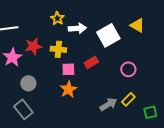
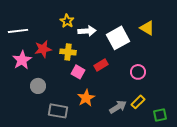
pink square: (68, 69) -> (78, 72), turned 32
orange star: (68, 89) -> (86, 98), moved
gray rectangle: (23, 109) -> (58, 111), moved, turned -42

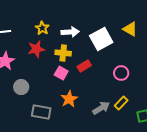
yellow star: (67, 21) -> (42, 28), moved
red star: (43, 49) -> (36, 49), moved
yellow cross: (68, 52) -> (63, 53), moved

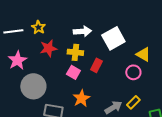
yellow star: (42, 28) -> (38, 27), moved
yellow triangle: (130, 29) -> (143, 54), moved
red rectangle: (84, 66) -> (96, 65), turned -32
gray circle: (21, 87) -> (33, 86), size x1.6

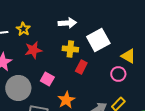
white arrow: (82, 31) -> (67, 23), moved
yellow cross: (75, 52) -> (70, 49), moved
pink square: (73, 72) -> (47, 79), moved

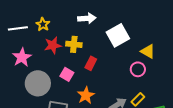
yellow cross: (70, 49) -> (74, 44), moved
red rectangle: (81, 67) -> (91, 63), moved

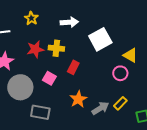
yellow star: (43, 24) -> (31, 18), moved
orange star: (86, 95) -> (78, 99), moved

